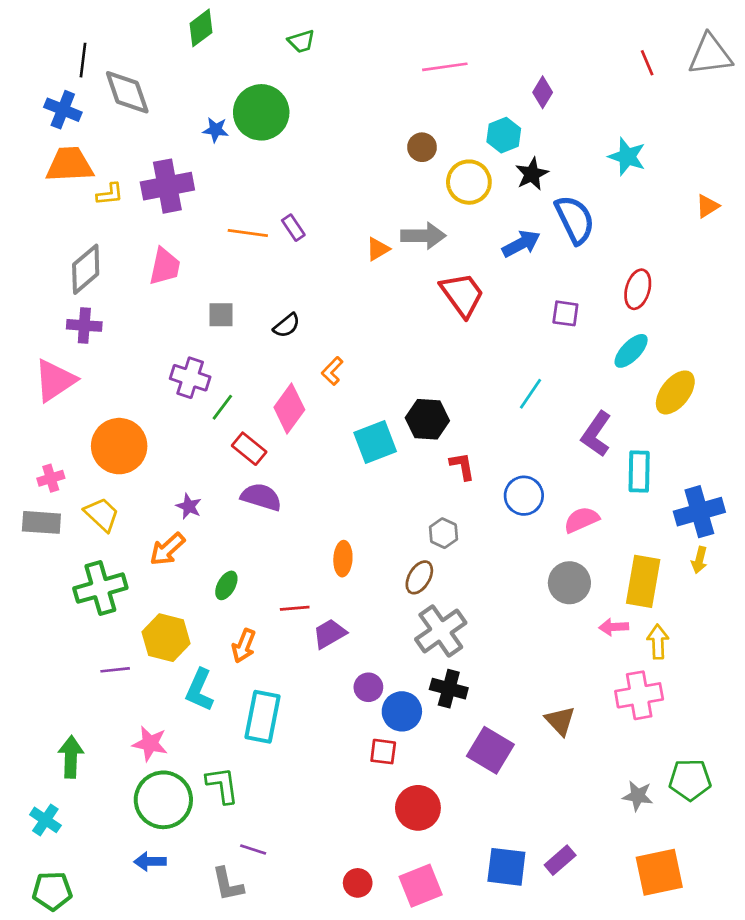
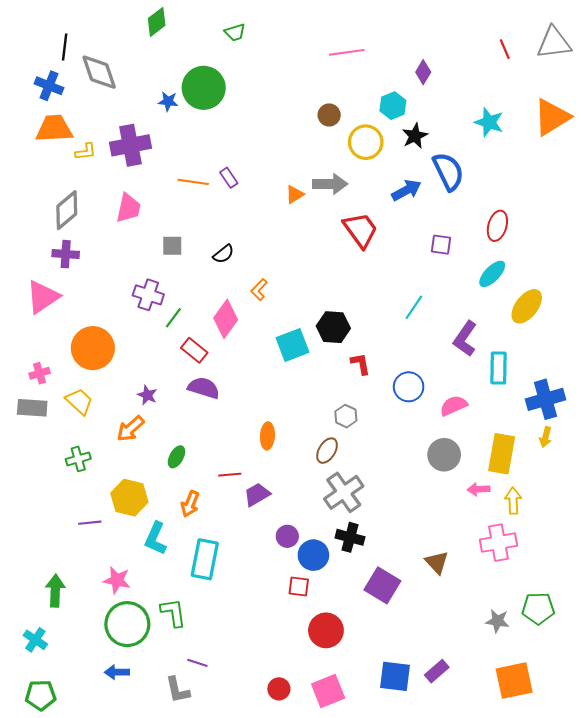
orange triangle: (707, 206) -> (552, 117), moved, size x2.0
green cross: (100, 588) -> (78, 459), size x0.6

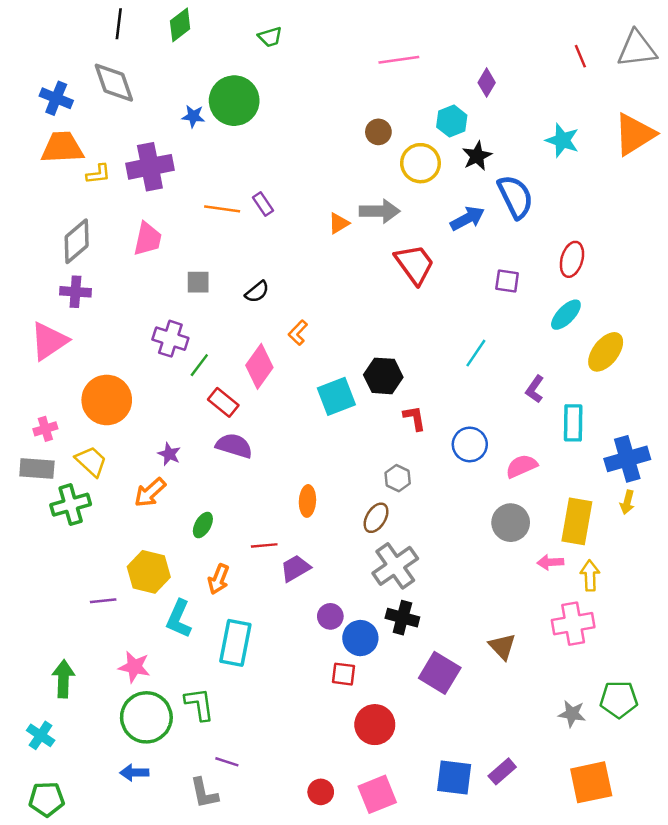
black line: (65, 47) -> (119, 24), moved
purple L-shape: (465, 339) -> (535, 389), size x0.7
green cross: (78, 459) -> (71, 505), moved, size x1.4

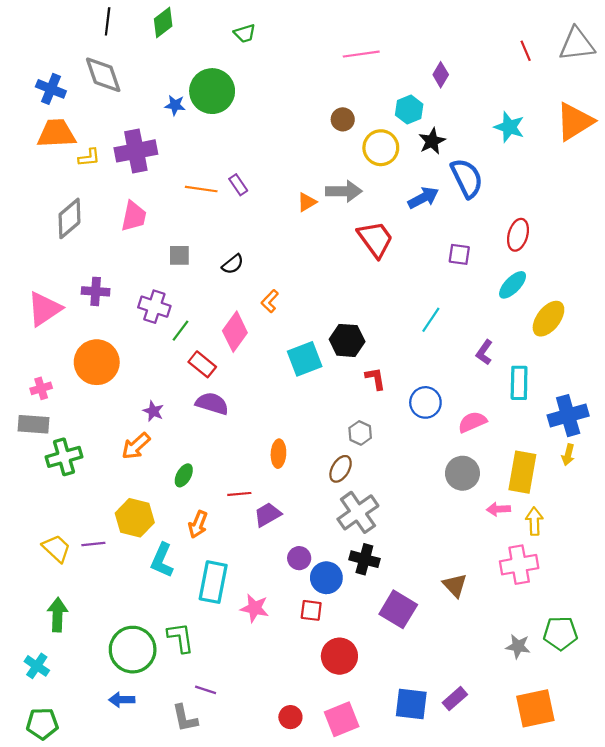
purple cross: (75, 292) -> (96, 291), moved
yellow trapezoid: (91, 461) -> (56, 548), moved
pink star: (134, 667) -> (255, 608), moved

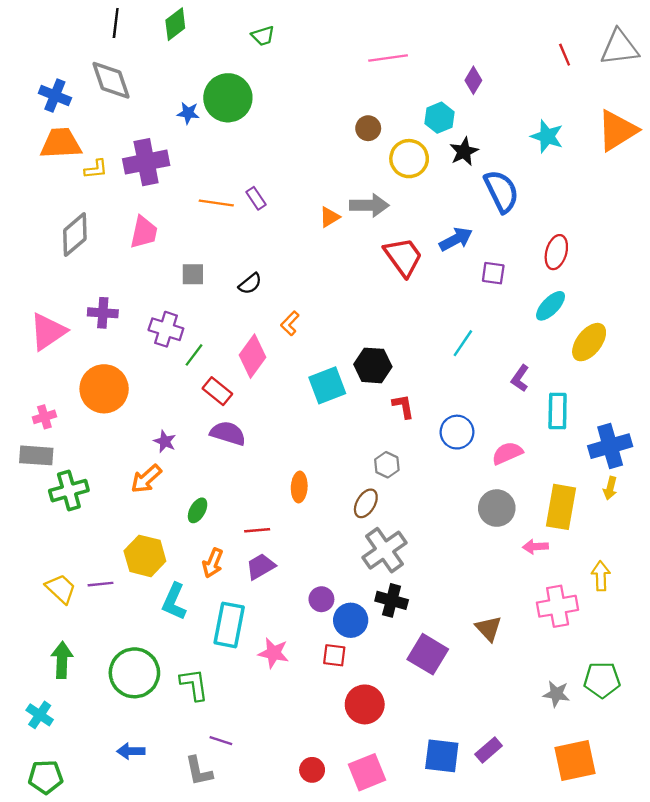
blue arrow: (423, 198) -> (456, 239), moved
purple trapezoid: (268, 515) -> (261, 566), moved
yellow arrow: (534, 521) -> (601, 576), moved
green circle: (133, 650) -> (134, 673), moved

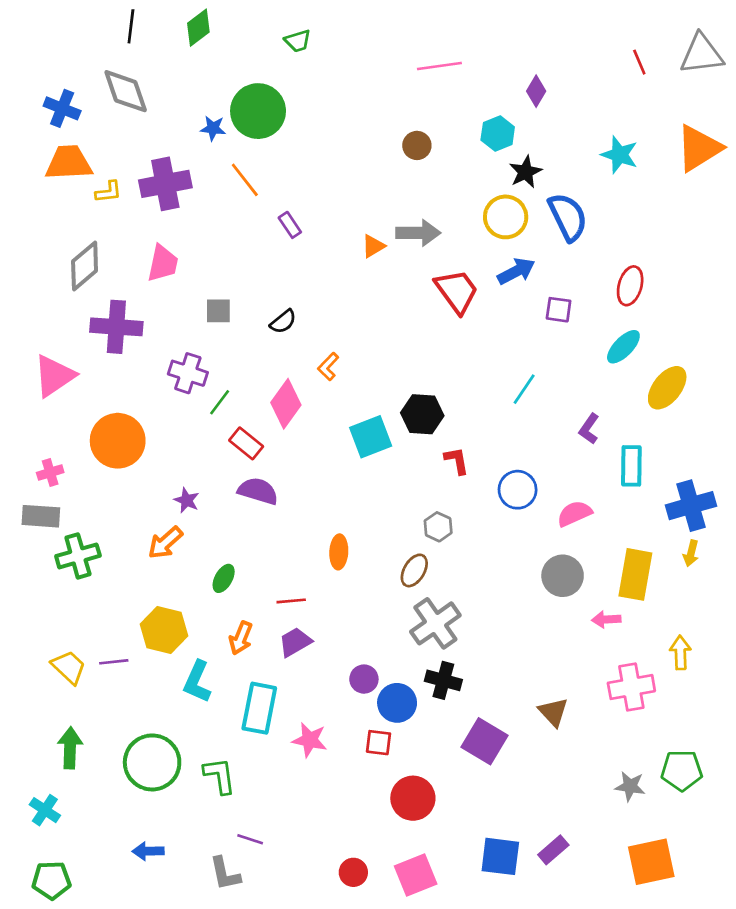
yellow circle: (409, 159) -> (506, 217), moved
orange line: (216, 203) -> (245, 180), moved, turned 44
purple cross: (103, 313) -> (116, 327), moved, size x1.5

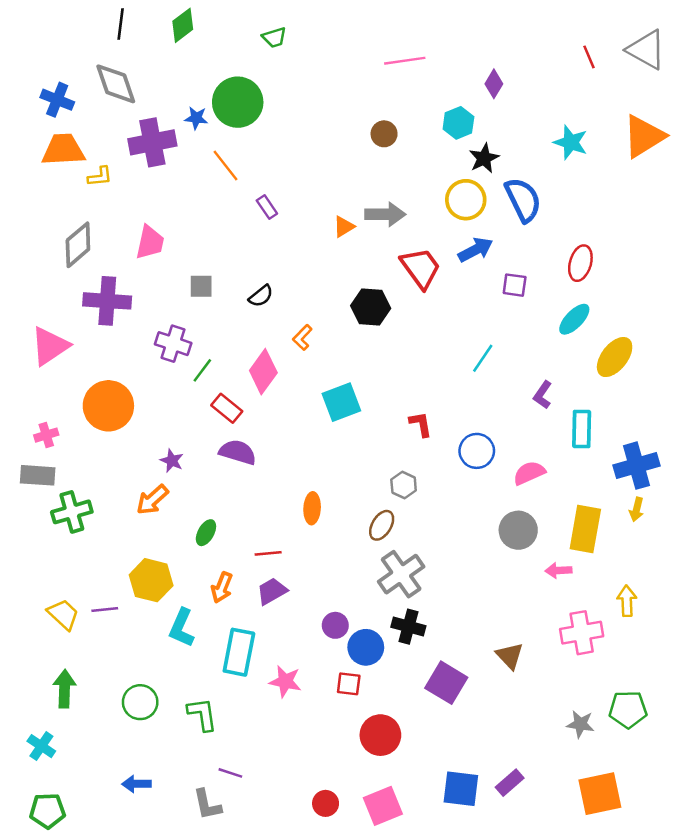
gray triangle: (702, 54) -> (646, 50), turned 36
purple cross: (165, 184) -> (152, 142), moved
black hexagon: (422, 414) -> (371, 307), moved
green circle: (152, 762) -> (140, 702), size x0.7

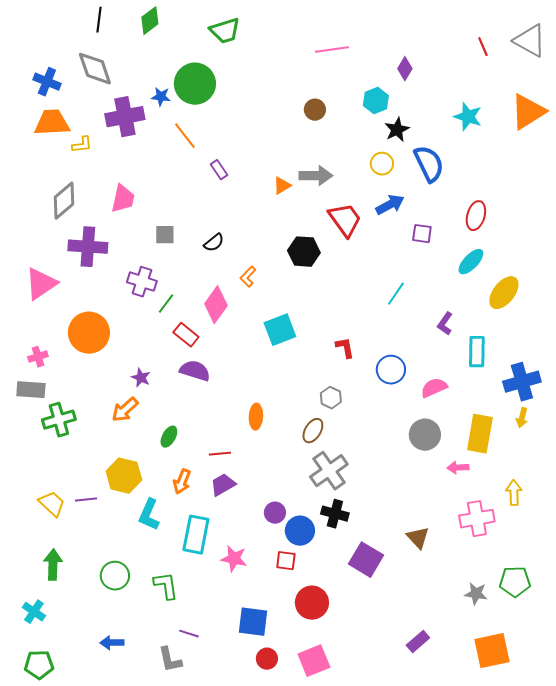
green trapezoid: (274, 37) -> (225, 31), size x1.5
yellow circle: (466, 200) -> (382, 164), size x0.7
blue square: (461, 789) -> (253, 622), moved

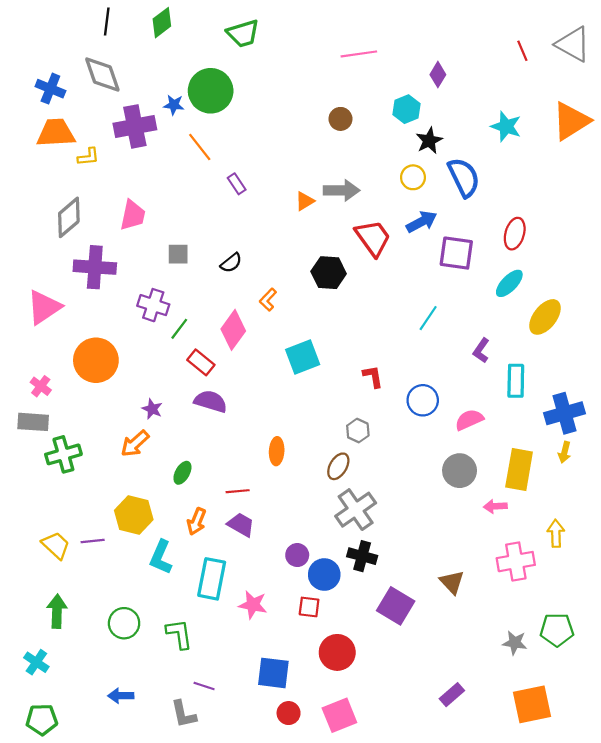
purple square: (422, 234) -> (456, 253), size x1.6
pink cross: (38, 357) -> (41, 386), turned -36
purple trapezoid: (223, 485) -> (241, 525), turned 60

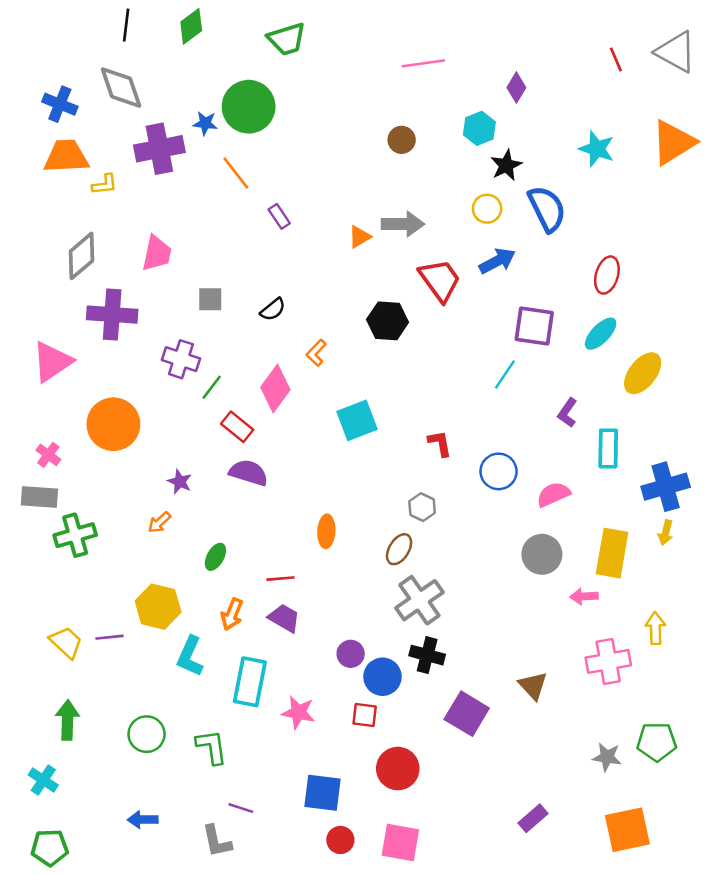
purple square: (456, 253) -> (534, 326), moved
orange arrow: (135, 444) -> (159, 522), size x0.7
pink square: (339, 715) -> (400, 843), turned 32

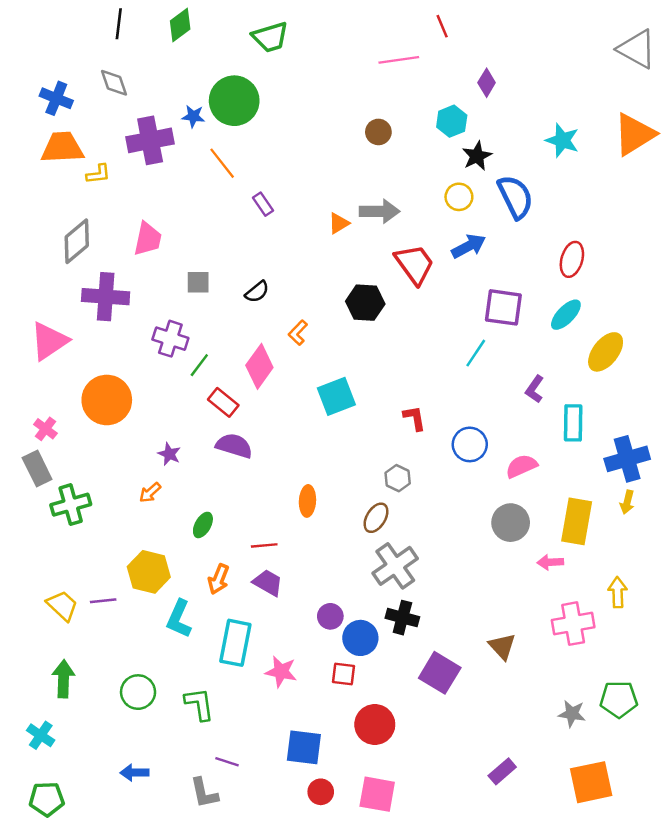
red line: (616, 59) -> (442, 26), moved
gray diamond: (121, 88) -> (114, 83), size x0.7
gray rectangle: (39, 497) -> (37, 468), turned 60

